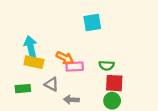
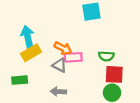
yellow rectangle: (34, 62) -> (31, 53), turned -42
gray triangle: (52, 84) -> (60, 65), moved
gray arrow: (71, 100) -> (58, 92), moved

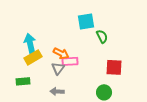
green semicircle: (106, 56) -> (102, 36), moved, turned -120
gray triangle: (60, 65) -> (58, 68), turned 40
red square: (114, 74) -> (114, 67), moved

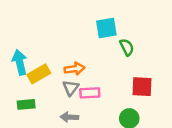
cyan arrow: (30, 43) -> (20, 62), moved
orange arrow: (61, 53) -> (75, 69), turned -35
pink rectangle: (70, 61) -> (90, 93), moved

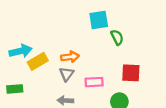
cyan arrow: (20, 62) -> (20, 51), turned 90
pink rectangle: (90, 93) -> (94, 82), moved
green rectangle: (26, 104) -> (15, 89), moved

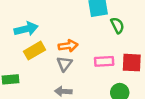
cyan arrow: (20, 51) -> (26, 29), moved
pink rectangle: (94, 82) -> (104, 61), moved

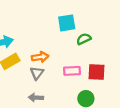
green semicircle: (117, 25) -> (84, 39), turned -88

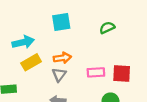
cyan square: (67, 23) -> (61, 22), moved
green semicircle: (84, 39) -> (107, 28), moved

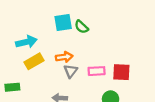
green semicircle: (107, 28) -> (81, 27), moved, turned -112
gray triangle: (59, 75) -> (71, 71), moved

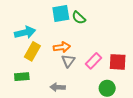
yellow rectangle: (34, 61) -> (32, 51), turned -30
pink rectangle: (97, 71) -> (93, 61), turned -42
green rectangle: (12, 87) -> (22, 77), moved

